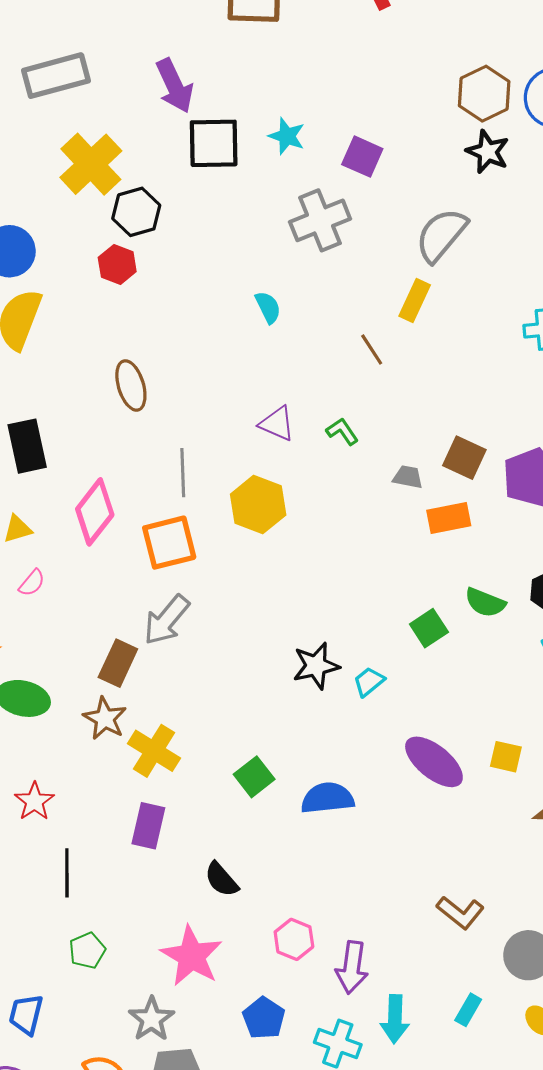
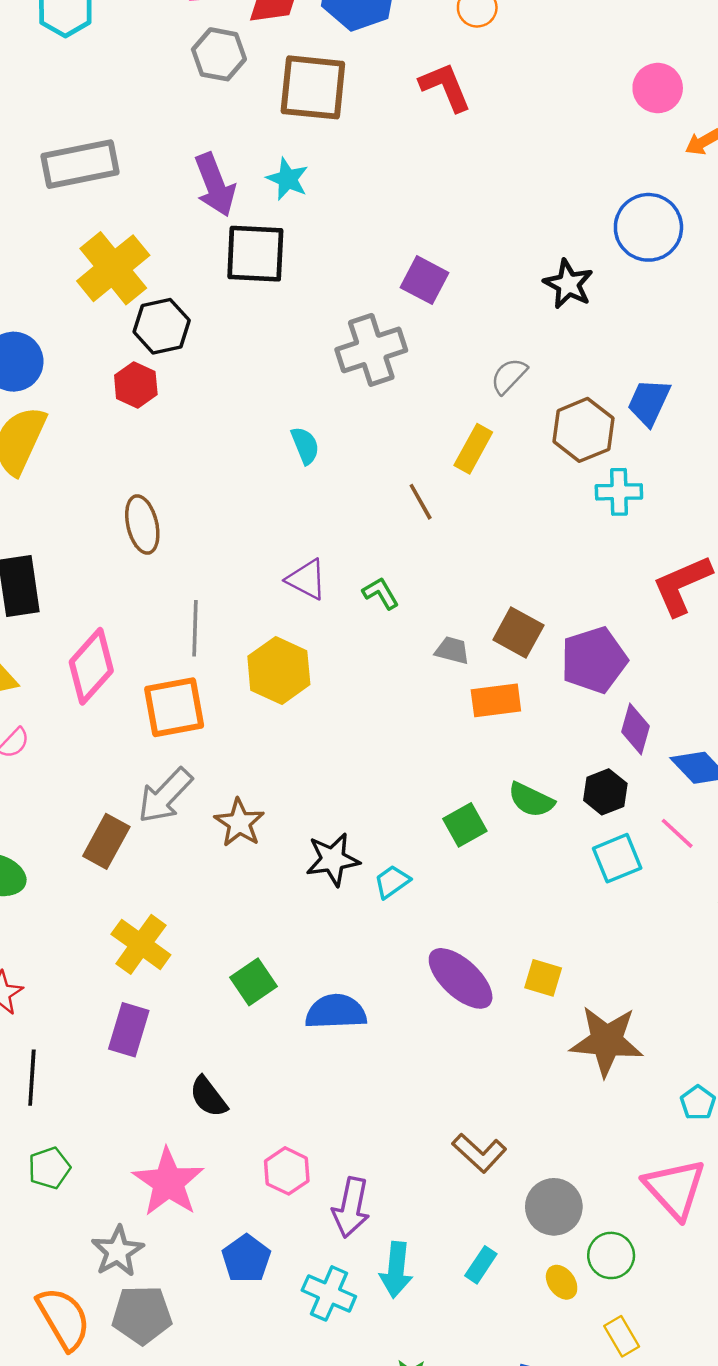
brown hexagon: (484, 94) -> (583, 430), moved
cyan star: (287, 136) -> (288, 179), moved
gray semicircle: (441, 235) -> (509, 376), size x0.6
brown star: (105, 718) -> (239, 823), moved

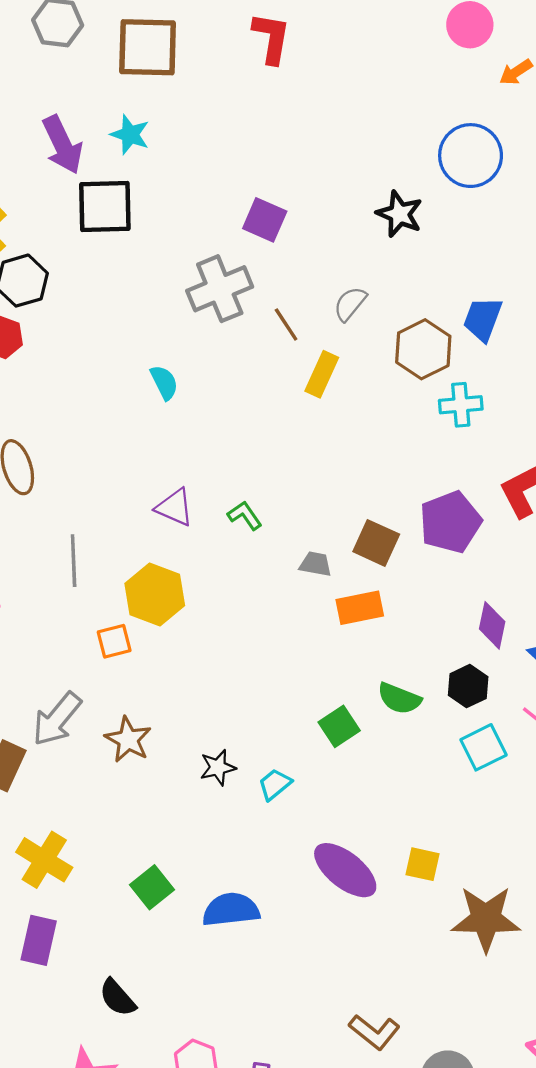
red L-shape: (445, 87) -> (271, 38), turned 36
brown line: (421, 502) -> (286, 325), moved
purple pentagon: (594, 660) -> (450, 522), moved
orange square: (174, 707) -> (114, 641), moved, size x0.6
black star: (333, 859) -> (218, 767), size x0.7

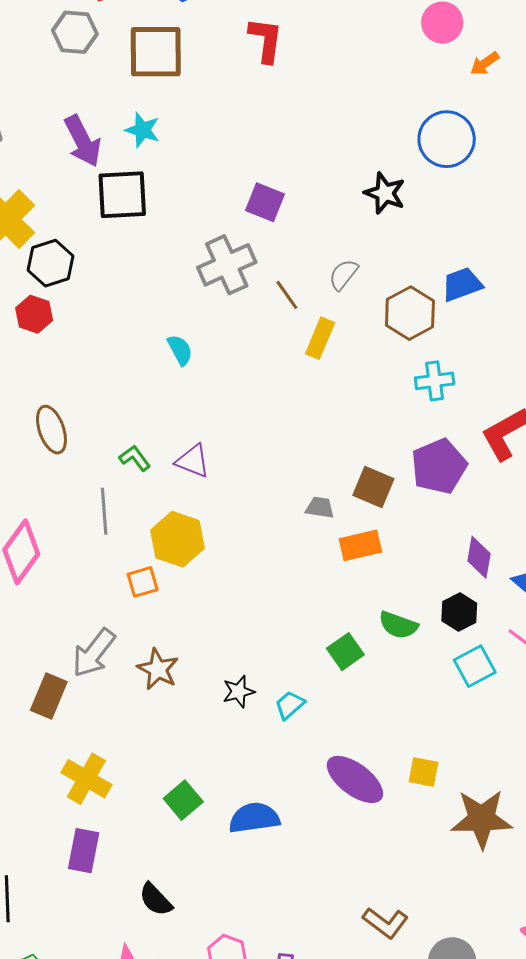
blue trapezoid: (483, 319) -> (462, 284), turned 51
cyan cross: (461, 405) -> (435, 381), moved
green L-shape: (245, 515) -> (135, 458), moved

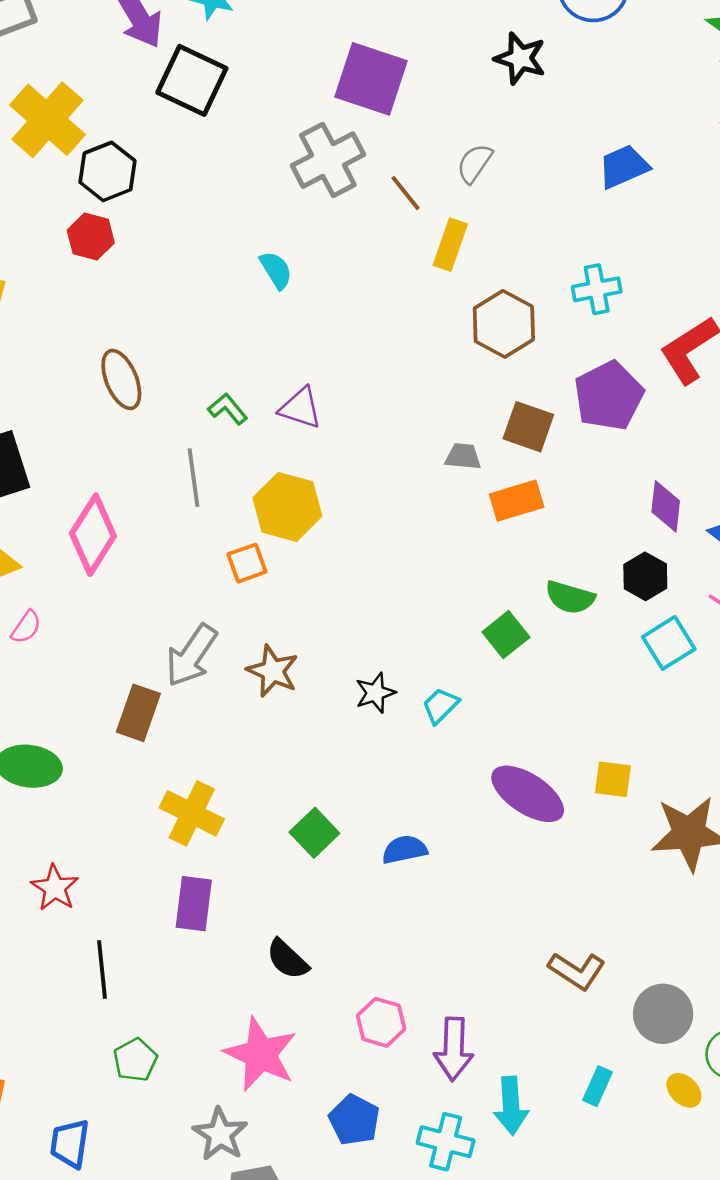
black square: (122, 195) -> (192, 80), turned 32
purple square: (265, 202) -> (371, 79), size x1.5
brown hexagon: (410, 313) -> (504, 324), moved
blue semicircle: (254, 818) -> (405, 850), size x0.7

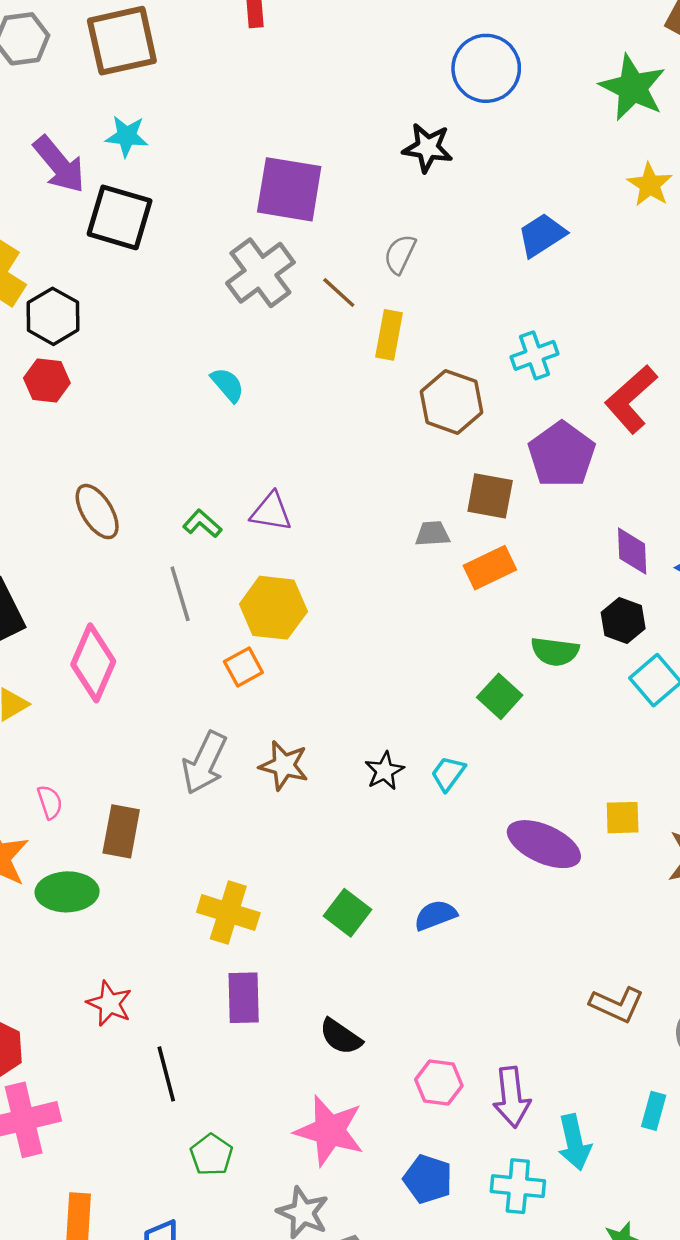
pink semicircle: (26, 627) -> (50, 802), moved, turned -44
brown rectangle: (138, 713) -> (121, 831), moved

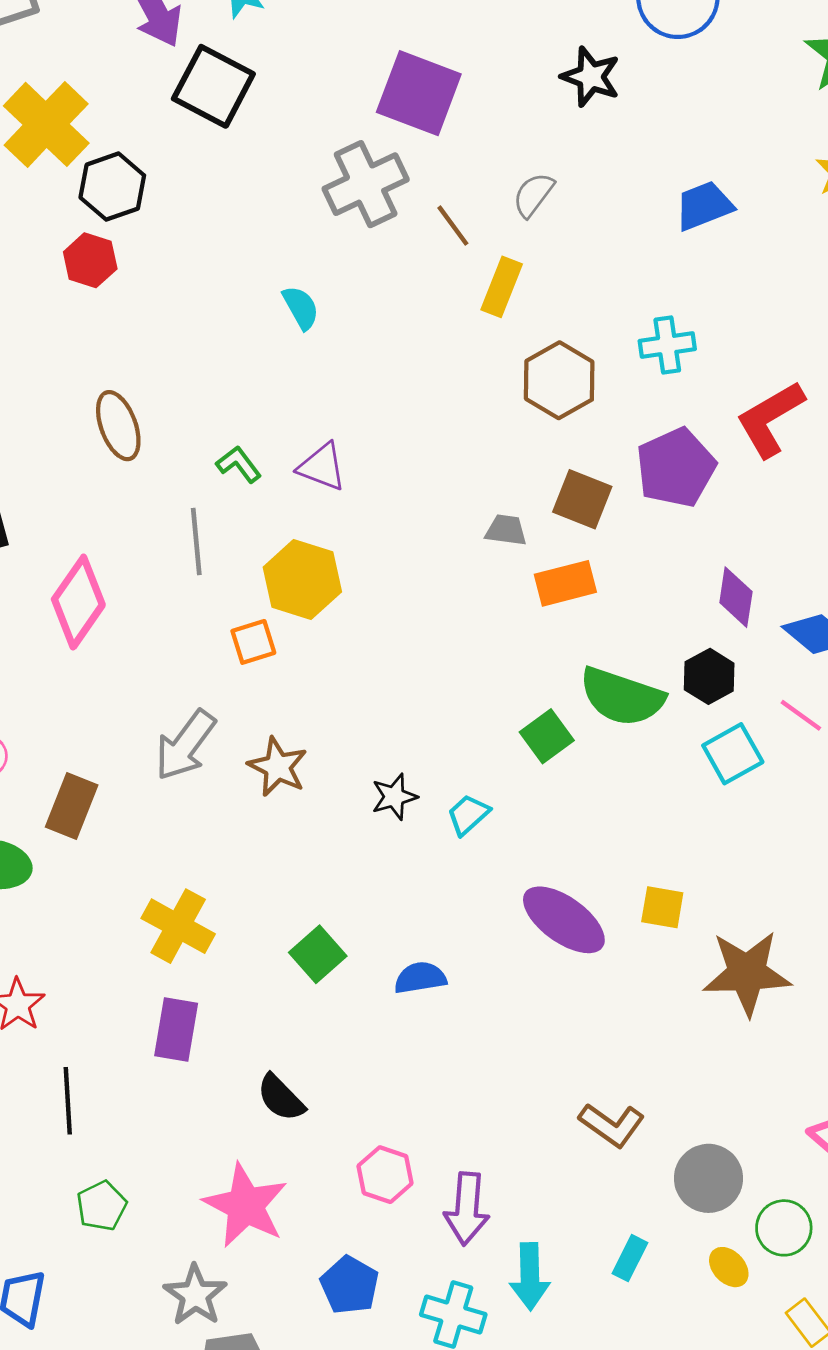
green semicircle: (555, 651) -> (622, 697), size x1.5

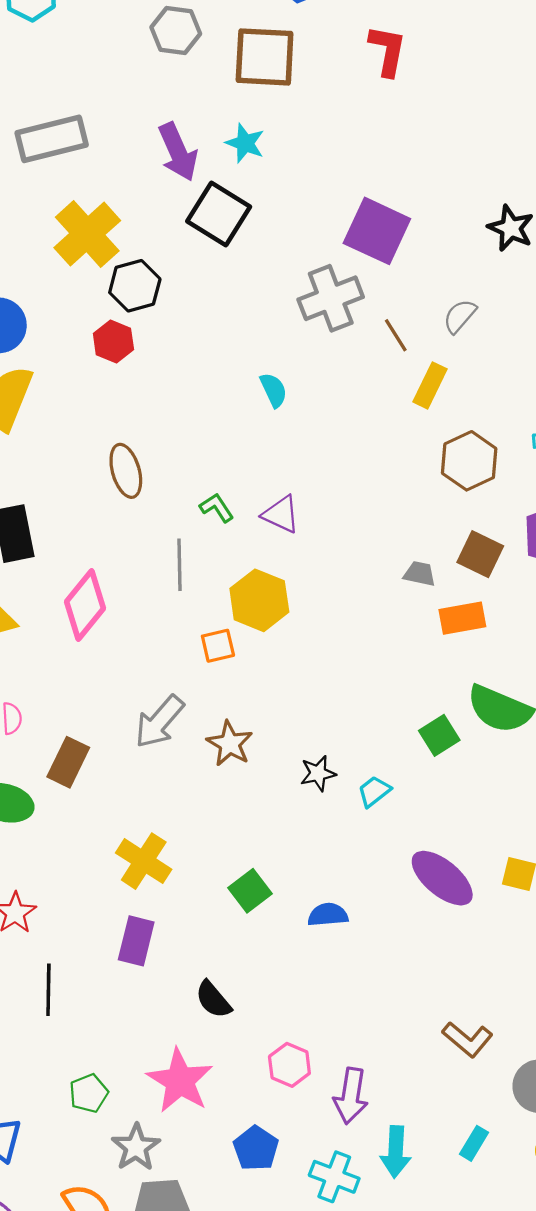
green pentagon: (102, 1206) -> (89, 1093), moved

